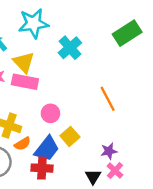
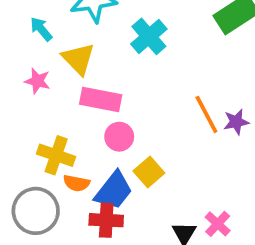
pink rectangle: (25, 82) -> (101, 100), moved
orange semicircle: (23, 144) -> (77, 183), turned 42
purple star: (109, 151) -> (236, 122), moved

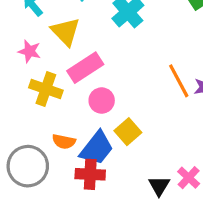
pink rectangle: (101, 100) -> (85, 68), turned -44
yellow cross: (56, 155) -> (46, 89), moved

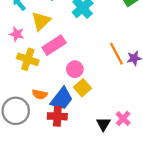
yellow triangle: (66, 32) -> (41, 21), turned 30
pink circle: (102, 101) -> (75, 69), moved

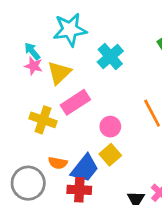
pink star: (17, 34) -> (34, 66), moved
pink circle: (75, 69) -> (110, 127), moved

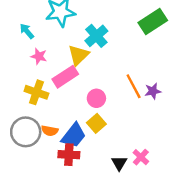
pink star: (34, 66) -> (39, 56), moved
yellow triangle: (59, 73) -> (78, 55), moved
gray circle: (28, 183) -> (26, 132), moved

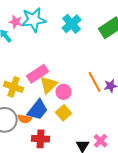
cyan cross: (96, 36) -> (72, 24), moved
yellow triangle: (78, 55) -> (49, 85), moved
pink star: (39, 56) -> (16, 22), moved
blue trapezoid: (74, 135) -> (38, 110), moved

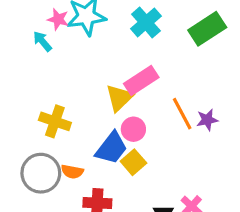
pink rectangle: (38, 74) -> (141, 81), moved
yellow triangle: (49, 85) -> (119, 98), moved
blue trapezoid: (38, 110) -> (111, 148), moved

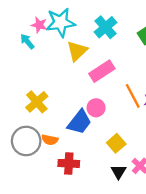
yellow triangle: (119, 98) -> (77, 51), moved
yellow cross: (55, 121) -> (37, 102), turned 30
yellow square: (133, 162) -> (116, 143), moved

